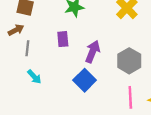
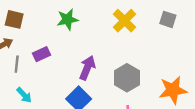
purple rectangle: (63, 39) -> (41, 54), moved, turned 70

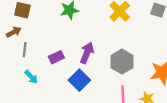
purple rectangle: (41, 54) -> (56, 57), moved

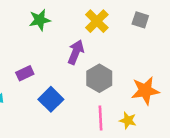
purple arrow: (87, 53) -> (76, 52), moved

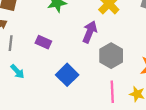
purple rectangle: (25, 73) -> (43, 42), moved, turned 49

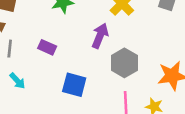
blue square: (67, 75) -> (74, 85), turned -30

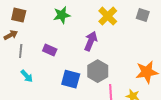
gray hexagon: (124, 63) -> (98, 71), moved

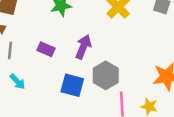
purple arrow: (91, 41) -> (83, 47), moved

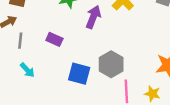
purple arrow: (83, 47) -> (93, 17), moved

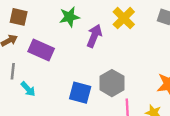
purple rectangle: (54, 39) -> (41, 50), moved, size x1.5
gray line: (20, 41) -> (13, 71), moved

